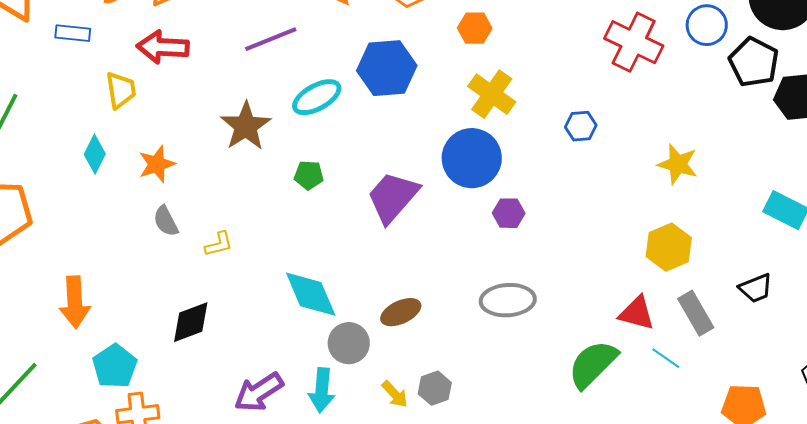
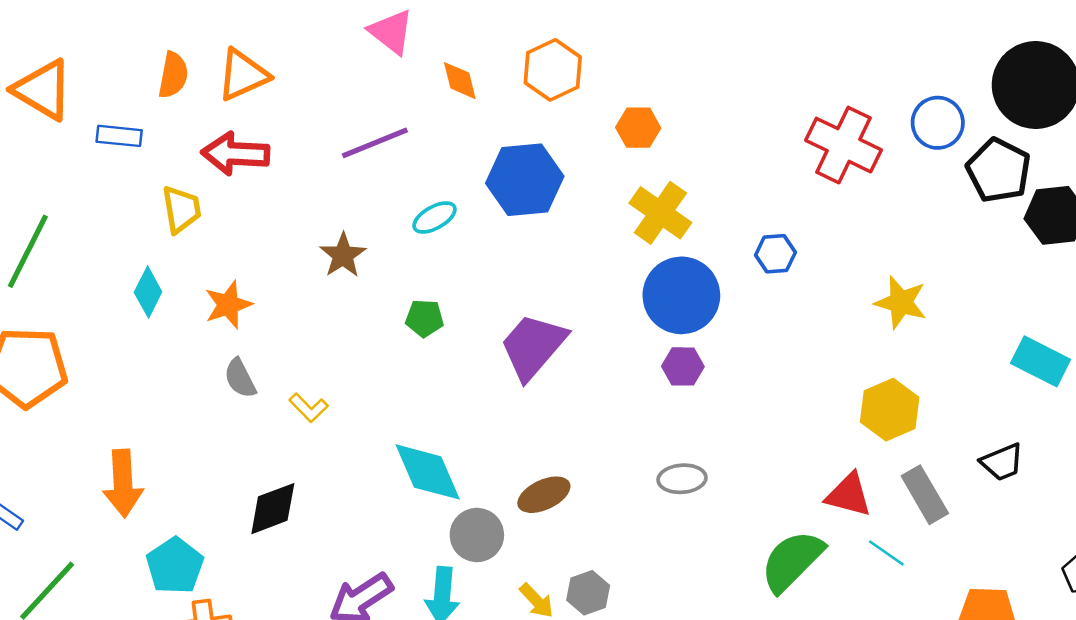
cyan ellipse: (317, 97) -> (434, 217), size x0.7
brown star: (246, 126) -> (343, 255), size x0.7
blue circle: (472, 158) -> (681, 295), moved
yellow L-shape: (219, 244) -> (309, 408), turned 60
gray ellipse: (508, 300) -> (682, 479), size x0.7

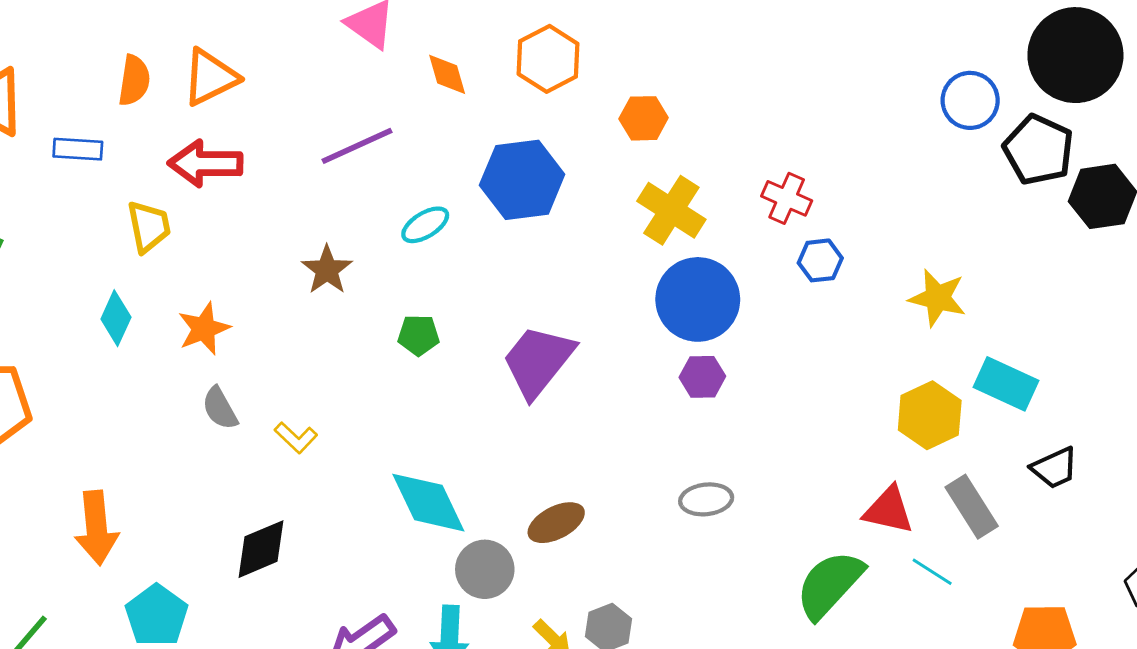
red cross: (844, 145) -> (787, 198), moved, size x0.6
blue hexagon: (775, 254) -> (820, 260), moved
cyan rectangle: (1041, 361) -> (1006, 384), moved

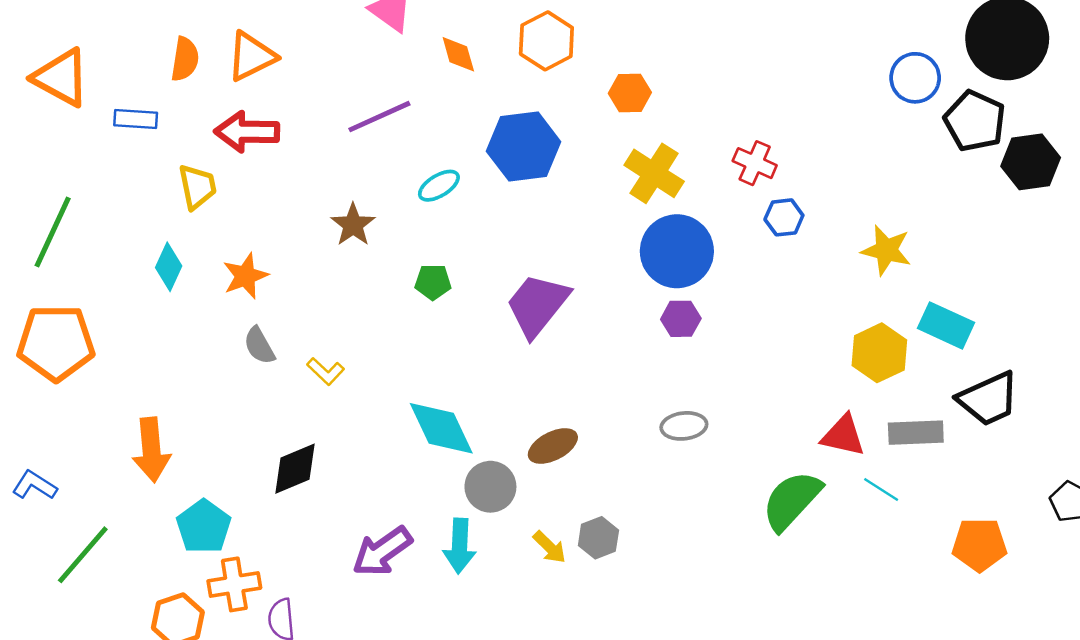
black trapezoid: (1055, 468) -> (988, 399), size x1.5
gray rectangle: (972, 507) -> (916, 433), turned -60

